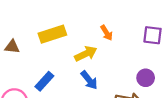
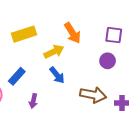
orange arrow: (106, 33) -> (72, 33), size x1.5
purple circle: (146, 78) -> (108, 61), moved

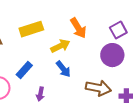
purple square: (114, 35) -> (118, 30), turned -36
purple circle: (108, 61) -> (112, 55), size x1.5

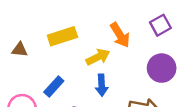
purple square: (118, 30) -> (160, 25), moved
blue arrow: (63, 69) -> (102, 85), turned 36

